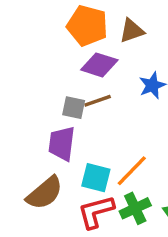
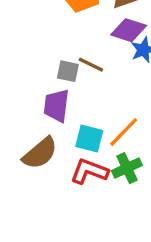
purple diamond: (99, 65) -> (129, 30), moved
brown line: (98, 101) -> (91, 65), turned 45
red L-shape: (96, 212) -> (89, 171), turned 36

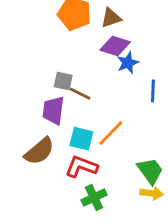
brown line: (91, 65) -> (80, 94), moved
green cross: (127, 168) -> (94, 197), moved

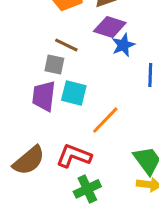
brown line: (80, 94) -> (66, 45), moved
cyan square: (81, 139) -> (74, 93), moved
brown semicircle: (39, 151) -> (29, 160), moved

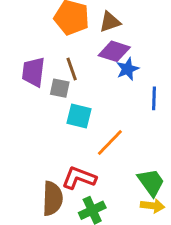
brown line: (66, 45) -> (72, 69), turned 45
purple trapezoid: (44, 96) -> (33, 72), moved
brown semicircle: (29, 160) -> (52, 198), moved, turned -48

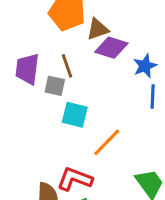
brown triangle: (110, 22) -> (98, 29), moved
blue star: (127, 69) -> (145, 66), moved

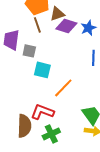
brown line: (67, 66) -> (37, 25), moved
blue star: (145, 66) -> (88, 28), moved

